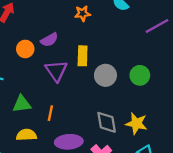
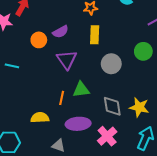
yellow rectangle: (83, 56) -> (95, 35), moved
green circle: (140, 75) -> (143, 51), moved
green triangle: (22, 104) -> (81, 90), moved

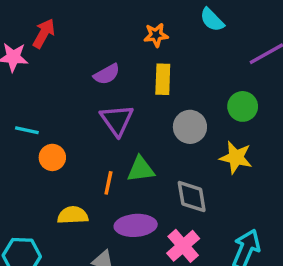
orange circle: (39, 40) -> (52, 157), moved
yellow star: (139, 107) -> (236, 157), moved

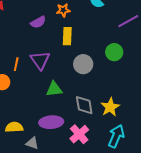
purple semicircle: (107, 74) -> (38, 22), moved
yellow star: (236, 157) -> (110, 107), moved, turned 30
orange line: (108, 183) -> (16, 64), moved
yellow semicircle: (73, 215) -> (14, 127), moved

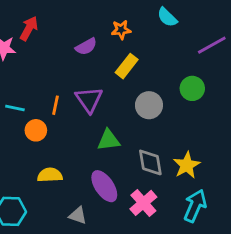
yellow rectangle: (67, 36) -> (127, 66), turned 36
purple ellipse: (51, 122) -> (104, 186), turned 60
yellow semicircle: (14, 127) -> (50, 175), moved

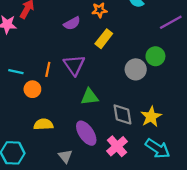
gray circle: (149, 105) -> (136, 69), moved
cyan arrow: (195, 206) -> (158, 149), turned 100
gray triangle: (78, 216) -> (65, 156), turned 32

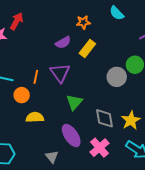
purple semicircle: (72, 23) -> (63, 42), moved
green triangle: (90, 97) -> (74, 102), turned -42
yellow semicircle: (43, 124) -> (35, 117), moved

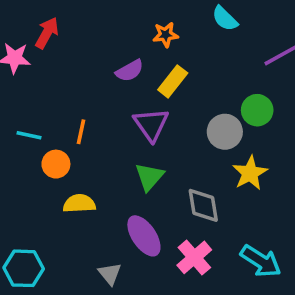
purple triangle: (60, 73) -> (151, 125), moved
yellow star: (131, 120) -> (250, 173), moved

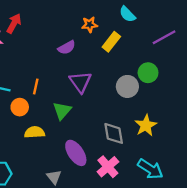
yellow rectangle: (173, 81) -> (111, 42), moved
yellow star: (250, 173) -> (146, 125), moved
green triangle: (149, 177) -> (62, 111), moved

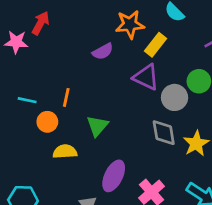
orange star: (90, 25) -> (130, 24), size x1.5
purple triangle: (80, 82) -> (146, 77), moved, turned -30
gray diamond: (114, 133) -> (164, 133), moved
purple ellipse: (76, 153) -> (114, 176), turned 60

